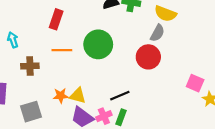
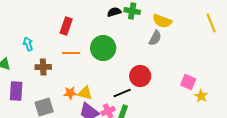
red circle: (148, 57) -> (140, 76), moved

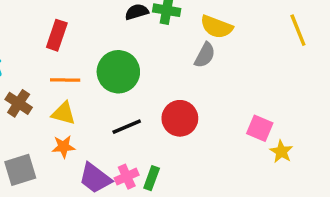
brown cross: (43, 67) -> (19, 103), turned 35
yellow triangle: (85, 93) -> (63, 113), moved
black line: (122, 93) -> (127, 127), moved

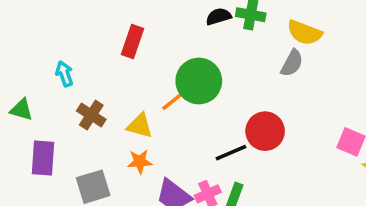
orange line: (65, 80) -> (176, 99), moved, turned -40
black line: (127, 127) -> (231, 153), moved

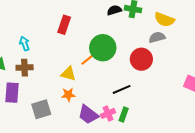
gray semicircle: (292, 63) -> (157, 37), turned -133
brown cross: (91, 115) -> (25, 68), moved, turned -35
red circle: (265, 131) -> (141, 59), moved

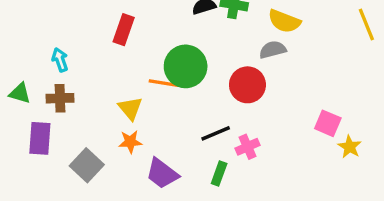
orange line: (89, 58) -> (164, 83), turned 48
yellow triangle: (68, 74) -> (130, 108), turned 35
gray square: (41, 109) -> (87, 165), turned -30
pink cross: (108, 113) -> (247, 147), moved

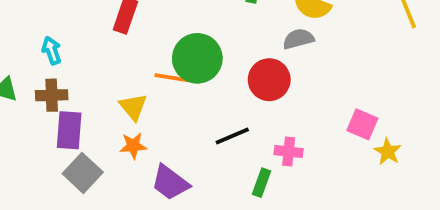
purple rectangle: (40, 138) -> (69, 130), moved
pink cross: (247, 147) -> (289, 152), moved, turned 30
green rectangle: (219, 174) -> (261, 183), moved

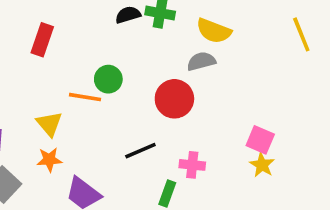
green circle: (197, 58) -> (108, 79), size x0.6
yellow star: (388, 152) -> (262, 165), moved

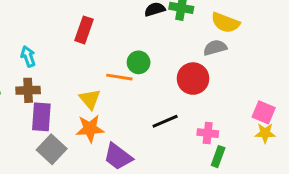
orange star: (49, 160) -> (90, 129), size x1.4
yellow star: (262, 165) -> (265, 133), turned -30
green rectangle: (167, 194) -> (218, 157), moved

